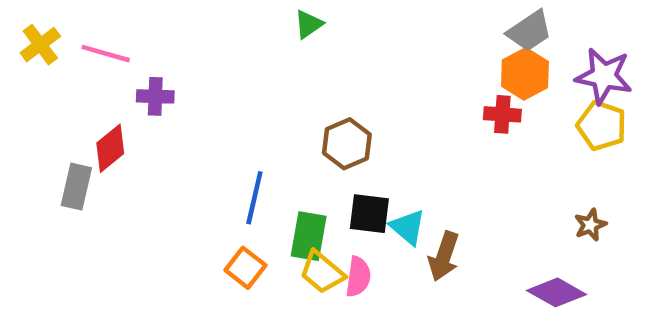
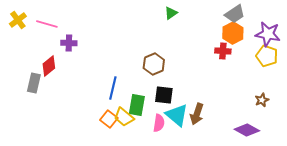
green triangle: (309, 24) -> (171, 13), moved
cyan triangle: (408, 227) -> (177, 115), moved, size x1.4
yellow trapezoid: (322, 272) -> (124, 117), moved

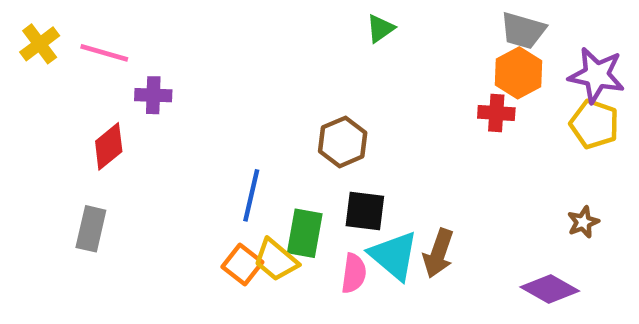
gray trapezoid: (235, 14) -> (523, 31), turned 50
gray rectangle: (34, 83) -> (91, 229), moved

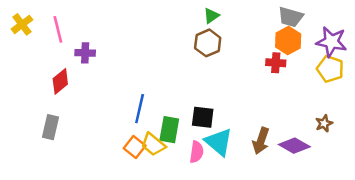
pink line: (104, 53) -> (58, 29), turned 60
brown hexagon: (343, 142) -> (208, 43), moved
brown arrow: (438, 253) -> (261, 141), moved
purple diamond: (550, 289) -> (294, 146), moved

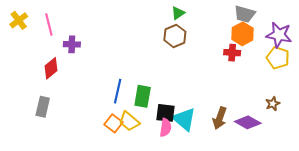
black square: (203, 117) -> (165, 113), moved
green rectangle: (169, 130) -> (143, 96), moved

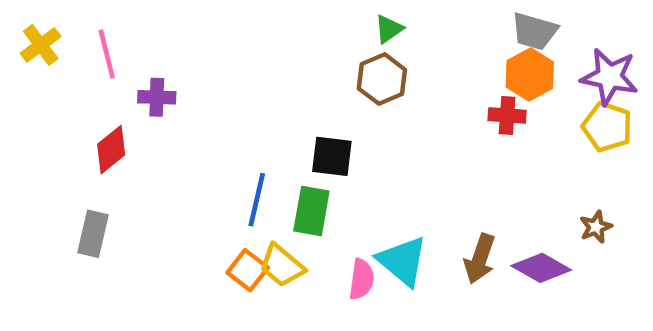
black square: (165, 113) -> (332, 156), moved

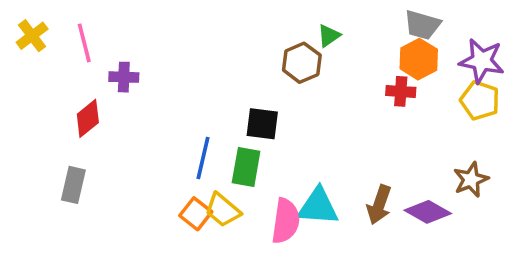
green triangle: (389, 29) -> (329, 36), moved
brown star: (596, 227) -> (471, 180), size x1.4
cyan triangle: (402, 261) -> (318, 207), turned -36
pink semicircle: (361, 279) -> (286, 221), size x1.4

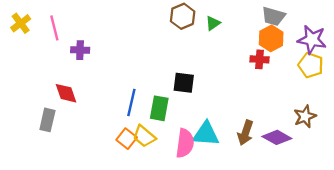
brown hexagon: (302, 63) -> (183, 16), moved
red diamond: (88, 118) -> (66, 93), moved, turned -70
black square: (262, 124) -> (184, 83), moved

